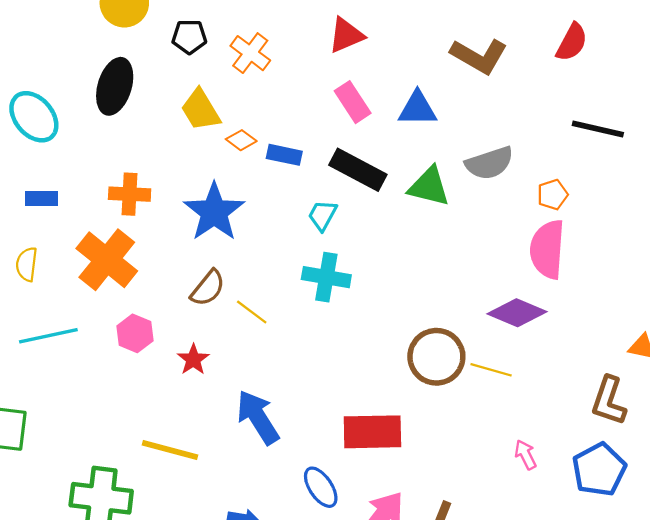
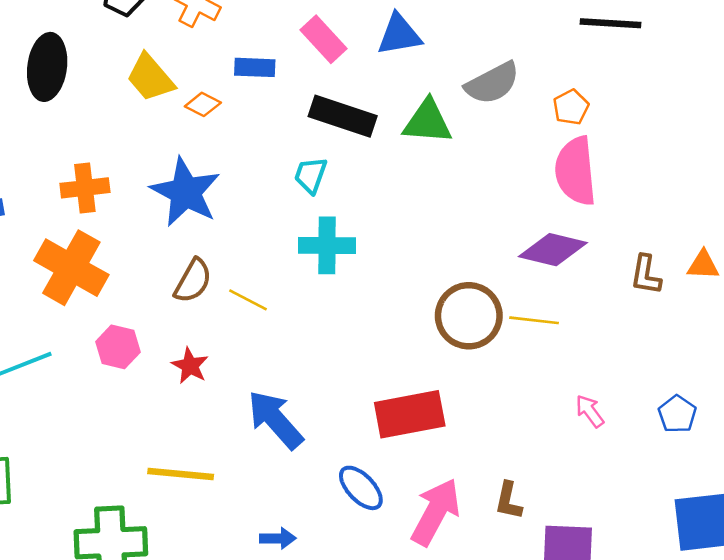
blue rectangle: (284, 155) -> (255, 67), moved
brown L-shape: (609, 401) -> (646, 275), moved, size x0.7
blue pentagon: (599, 470) -> (677, 414), size x0.6

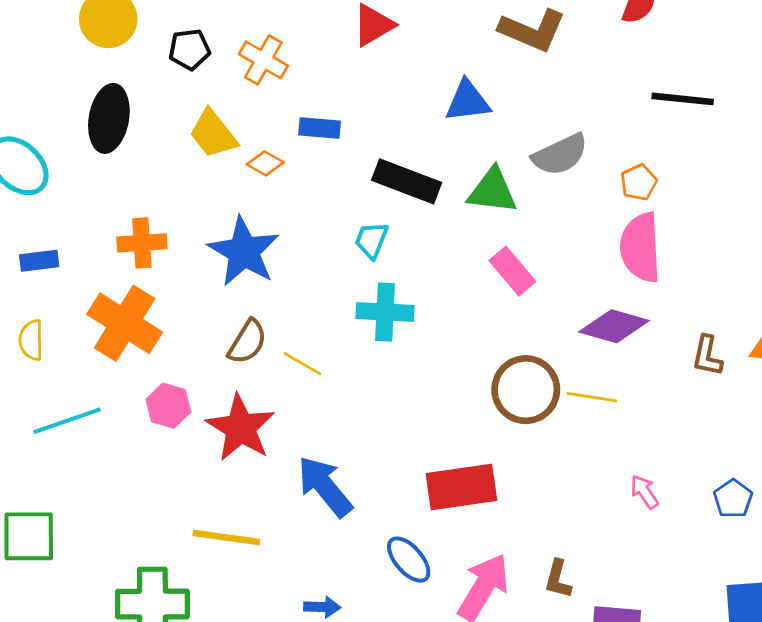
pink rectangle: (324, 39) -> (512, 271), moved
red star: (190, 366) -> (241, 428), size x1.8

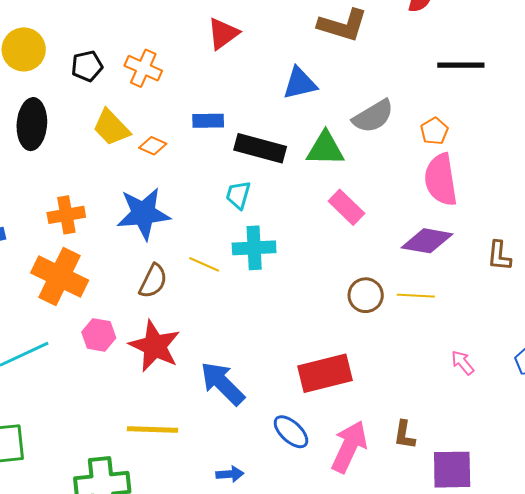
blue rectangle: (320, 128) -> (208, 121), moved
blue star: (244, 252) -> (143, 214), turned -30
yellow line: (302, 364) -> (204, 264), moved
brown circle: (526, 390) -> (366, 295), size x0.7

